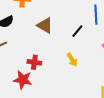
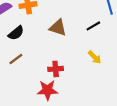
black line: (77, 31) -> (93, 26), turned 32

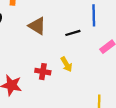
red cross: (56, 69) -> (43, 72), moved

